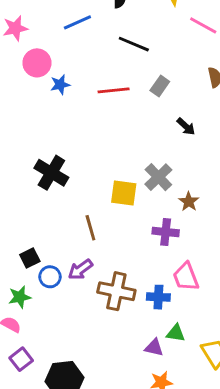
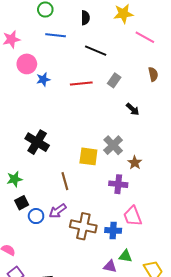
blue line: (77, 22) -> (56, 35), turned 30
green star: (20, 297) -> (14, 179), moved

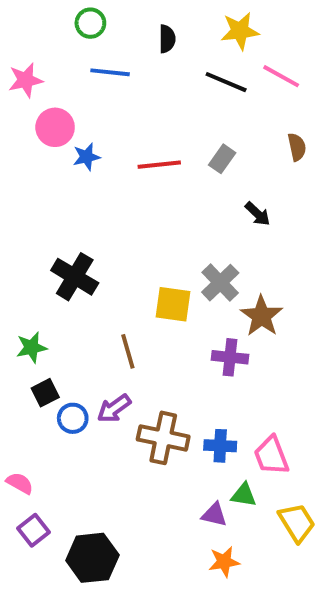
black line: (96, 51) -> (226, 82), moved
brown star: (135, 163) -> (261, 316), size x1.5
pink trapezoid: (133, 216) -> (271, 456), moved

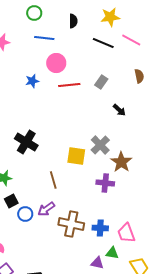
pink circle: (55, 127) -> (56, 63), moved

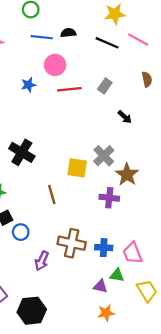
black semicircle: (73, 21) -> (68, 33), moved, turned -96
purple arrow: (46, 209) -> (42, 261), moved, turned -30

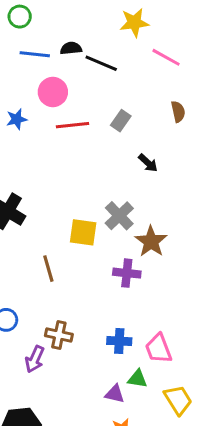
black line: (107, 43) -> (101, 63), moved
brown cross: (72, 243) -> (59, 335), moved, size x0.7

